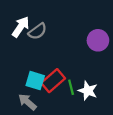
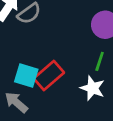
green line: (71, 87) -> (100, 61), moved, turned 32

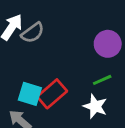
green line: (100, 61) -> (102, 80), turned 48

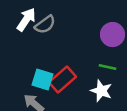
green line: (102, 80) -> (108, 67), turned 36

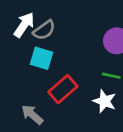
cyan square: (42, 80) -> (42, 58), moved

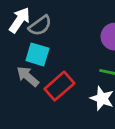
gray arrow: (32, 115) -> (28, 76), moved

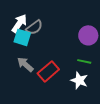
cyan square: (37, 54) -> (22, 37), moved

